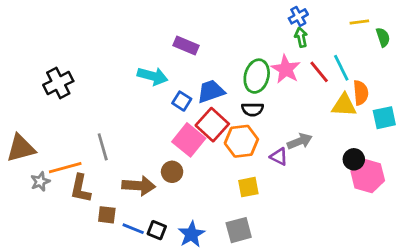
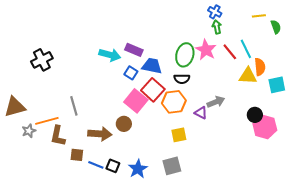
blue cross: (298, 16) -> (215, 12), turned -32
purple rectangle: (186, 46) -> (134, 50), moved
blue trapezoid: (211, 91) -> (152, 66), turned 30

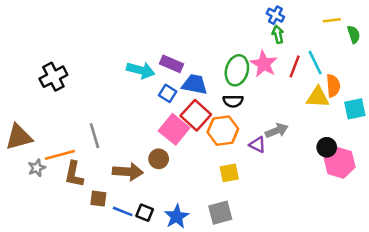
red line: (230, 52) -> (295, 66), turned 60

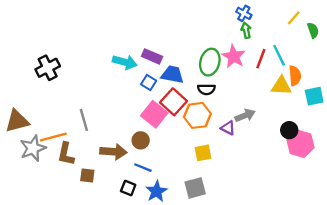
yellow line: (332, 20) -> (294, 18), turned -42
gray star: (37, 168) -> (33, 148), size x1.6
blue line: (123, 211) -> (143, 168), moved

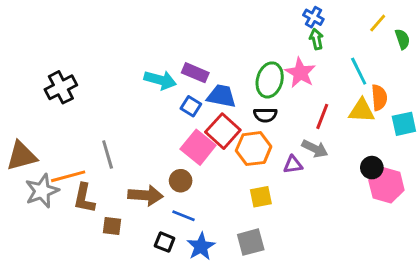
red line: (261, 59) -> (322, 116), moved
gray arrow: (245, 115) -> (315, 149), turned 48
purple triangle: (228, 128) -> (293, 165), turned -35

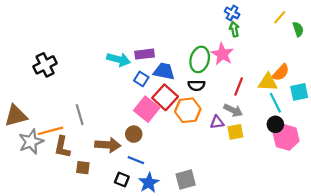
cyan line: (359, 71) -> (275, 103), moved
purple rectangle: (195, 73) -> (145, 54), turned -30
orange semicircle: (379, 98) -> (281, 72), turned 48
yellow square: (261, 197) -> (235, 132), moved

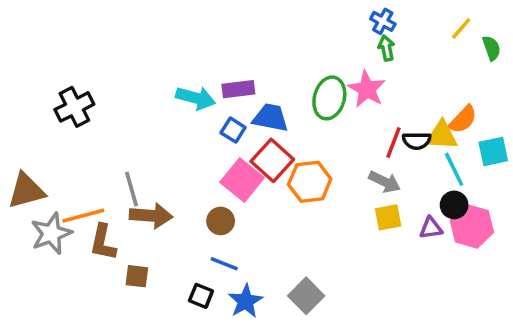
black semicircle: (196, 85) -> (417, 141), moved
purple triangle: (217, 122) -> (431, 228), moved
brown arrow: (108, 145) -> (151, 216), moved
gray square: (186, 179) -> (306, 296), turned -30

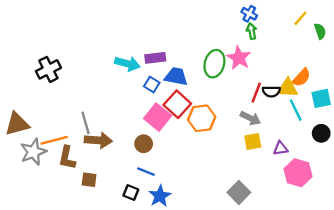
black circle: (454, 205) -> (321, 133), moved
pink hexagon: (472, 226) -> (298, 173), moved
gray square: (306, 296) -> (239, 192), moved

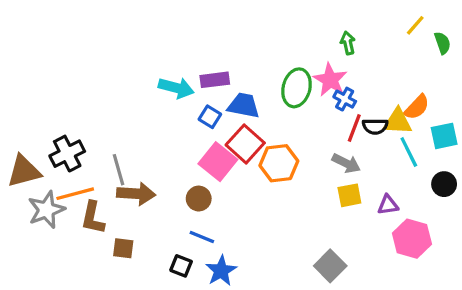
blue cross: (249, 14) -> (345, 99), moved
black cross: (48, 69) -> (67, 154), moved

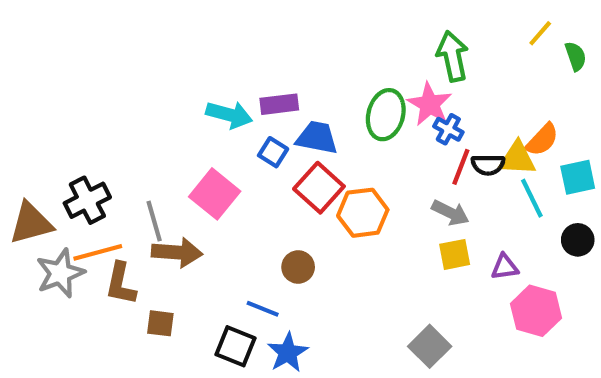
green arrow: (348, 43) -> (453, 56), size x1.6
pink square: (218, 162) -> (215, 194), moved
brown circle: (199, 199) -> (298, 267), moved
black square: (181, 266) -> (235, 346), size x1.4

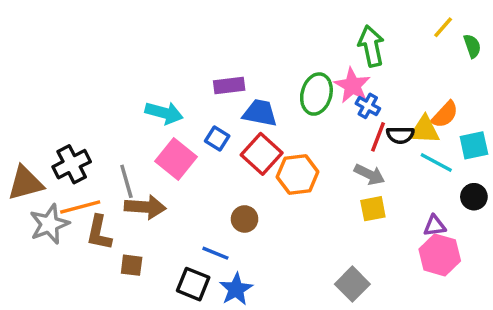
cyan arrow: (229, 115) -> (164, 113), moved
blue square: (273, 152) -> (217, 139), moved
cyan line: (532, 198) -> (436, 162), turned -36
purple triangle: (505, 267) -> (435, 226), moved

